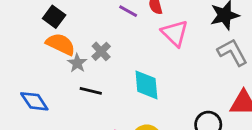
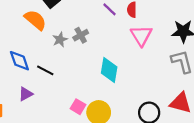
orange semicircle: (61, 44) -> (35, 20), moved
black line: (91, 91) -> (45, 70), moved

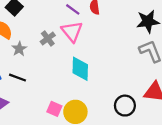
pink triangle: (141, 35) -> (72, 31), moved
gray star: (60, 40) -> (19, 49), moved

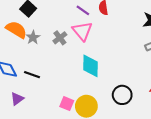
gray star: (19, 49) -> (33, 37), moved
black circle: (125, 106) -> (122, 95), moved

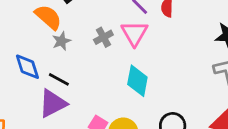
gray star: (33, 37) -> (61, 41), moved
purple triangle: (17, 99) -> (53, 103), moved, size x1.6

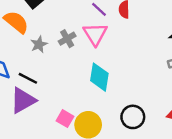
gray star: (61, 41) -> (39, 44), moved

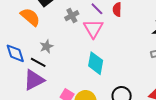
gray cross: (67, 39) -> (72, 16), moved
gray star: (39, 44) -> (46, 46), moved

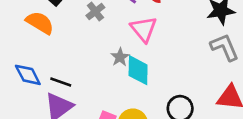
pink triangle: (93, 29) -> (144, 29), moved
gray star: (46, 46) -> (120, 57), moved

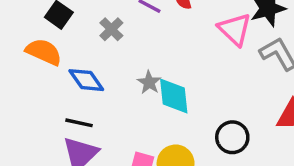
pink triangle: (144, 29) -> (235, 29), moved
blue diamond: (28, 75) -> (86, 80), moved

